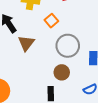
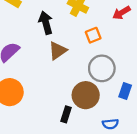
brown circle: (62, 72) -> (86, 95), size x1.5

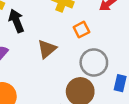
black arrow: (46, 23) -> (16, 21), moved

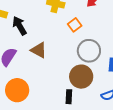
brown triangle: (47, 49) -> (39, 50), moved, turned -42

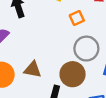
brown triangle: (39, 50) -> (33, 70), moved, turned -30

